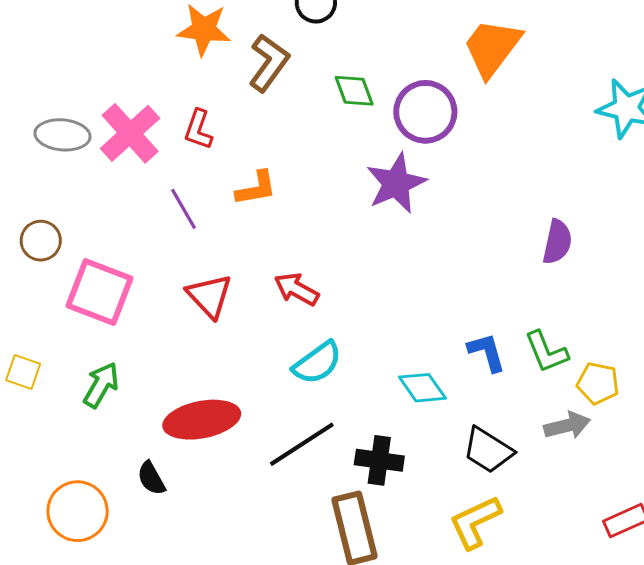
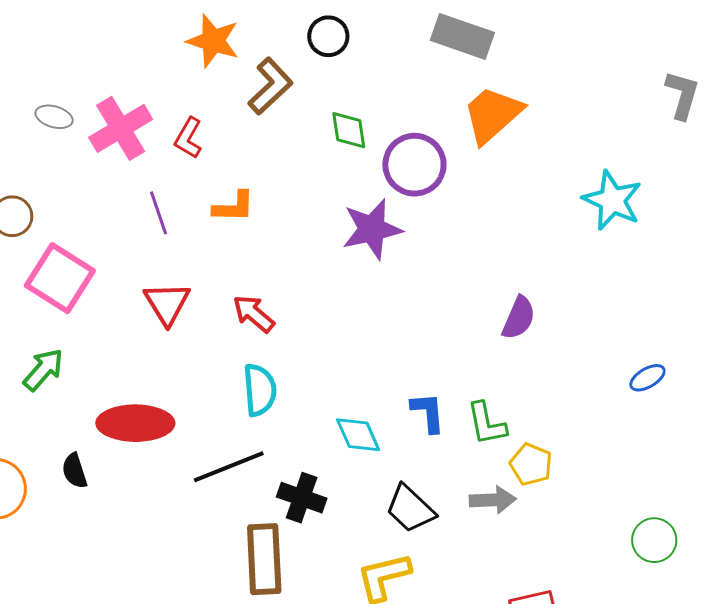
gray ellipse: (62, 135) -> (54, 117), size x0.7
cyan semicircle: (317, 363) -> (260, 390), turned -70

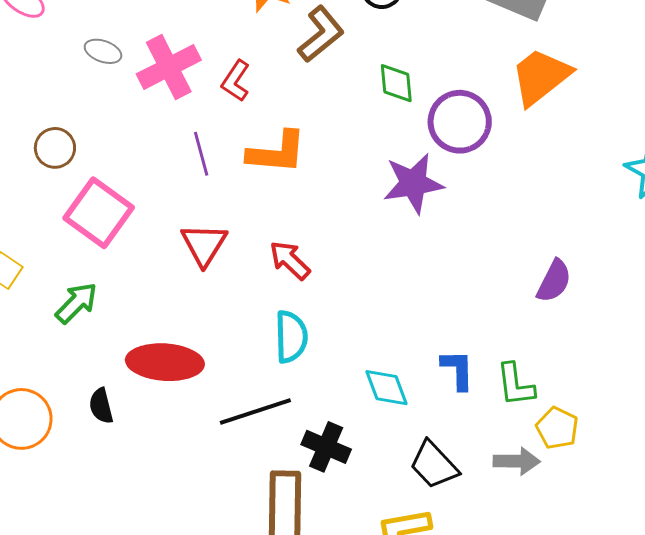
orange L-shape: (234, 207) -> (277, 152), size x1.4

